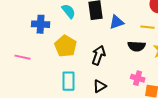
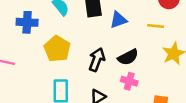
black semicircle: (137, 46) -> (128, 57), moved, turned -30
pink cross: (138, 78) -> (129, 81), moved

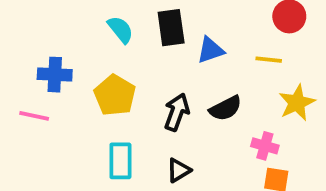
blue cross: (27, 22) -> (55, 75), moved
pink cross: (129, 81) -> (265, 146), moved

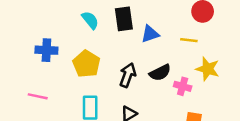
yellow star: (297, 103) -> (208, 69), turned -30
pink line: (34, 116) -> (38, 96), moved
pink cross: (265, 146) -> (183, 86), moved

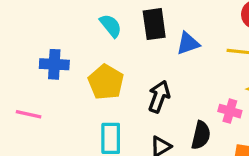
black semicircle: (160, 73) -> (201, 135), moved, turned -50
pink line: (38, 96) -> (29, 114), moved

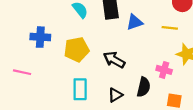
yellow pentagon: (106, 82) -> (77, 50), turned 30
black arrow: (159, 97) -> (114, 60), turned -80

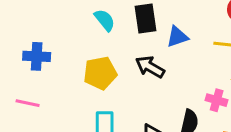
blue cross: (40, 37) -> (37, 56), moved
black arrow: (114, 60) -> (150, 67), moved

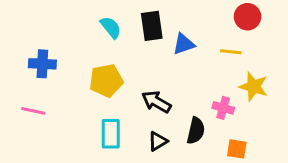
black arrow: (150, 67) -> (156, 102), moved

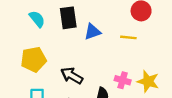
yellow star: (254, 87) -> (148, 81), moved

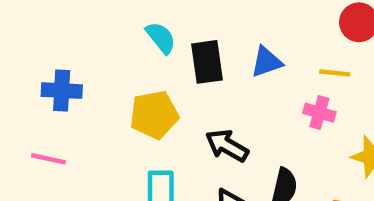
black rectangle: (68, 18) -> (207, 62), moved
pink cross: (123, 80) -> (319, 113), moved

